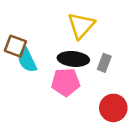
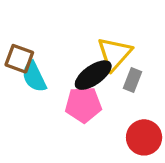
yellow triangle: (81, 25) -> (114, 54), moved
black ellipse: (73, 59) -> (93, 75), turned -40

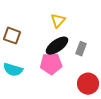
yellow triangle: (114, 54) -> (58, 21), moved, size x0.7
cyan semicircle: (34, 77) -> (13, 70), moved, turned -48

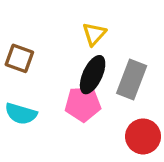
black ellipse: (57, 46) -> (93, 75), turned -30
gray rectangle: (81, 49) -> (132, 80), size x1.6

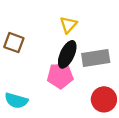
gray rectangle: (132, 80) -> (96, 58), turned 60
cyan semicircle: (21, 114) -> (16, 101), moved

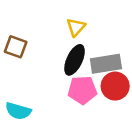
pink pentagon: (60, 76) -> (82, 90), moved
red circle: (104, 99) -> (115, 86), moved

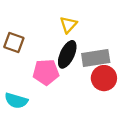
pink pentagon: (82, 90) -> (46, 72), moved

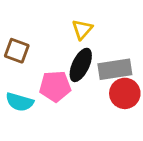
cyan semicircle: (16, 101) -> (20, 102), moved

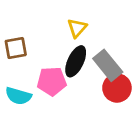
brown square: (17, 51) -> (16, 48), turned -30
gray rectangle: (115, 69) -> (108, 65), turned 60

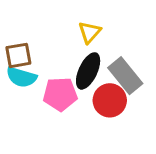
red circle: (117, 88) -> (110, 100), moved
cyan semicircle: (18, 96) -> (21, 77), moved

